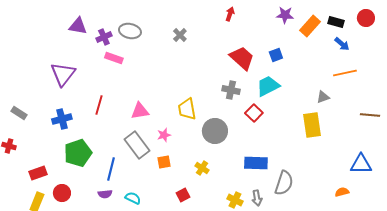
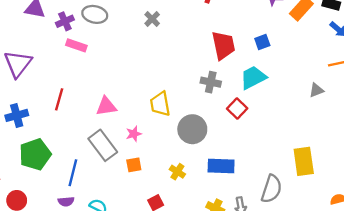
red trapezoid: (242, 58) -> (223, 45), turned 36
yellow rectangle: (312, 125) -> (304, 161), moved
blue rectangle: (256, 163) -> (221, 166), moved

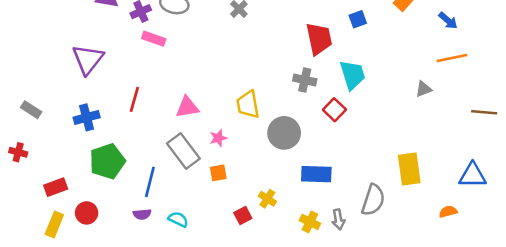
blue square: (262, 42) -> (358, 19), moved
cyan trapezoid: (253, 78) -> (353, 75), turned 100
yellow cross: (177, 172) -> (267, 199), moved

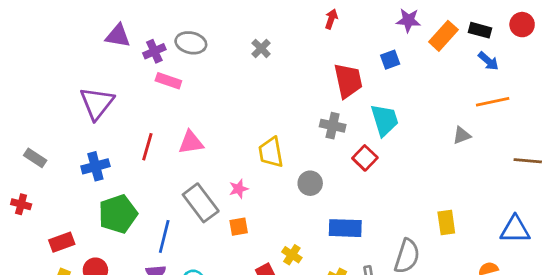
pink triangle: (187, 107) -> (191, 142), moved
gray circle: (284, 133) -> (310, 183), size x0.7
yellow rectangle: (409, 169) -> (446, 222), size x0.7

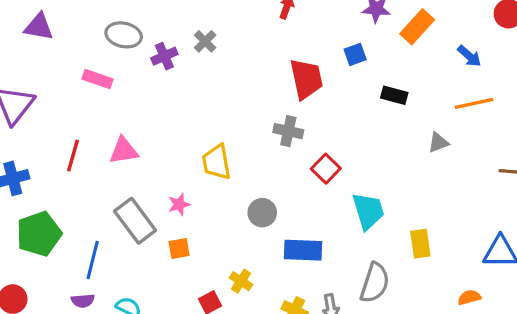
black rectangle: (480, 30) -> (394, 95), moved
purple cross: (154, 51) -> (164, 56), moved
cyan trapezoid: (385, 120) -> (368, 211), moved
gray circle: (310, 183) -> (262, 213), moved

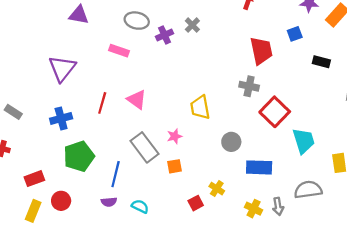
pink triangle: (124, 151) -> (137, 100), turned 45
red square: (326, 169) -> (275, 112), size x1.5
gray semicircle: (375, 283) -> (308, 190), turned -116

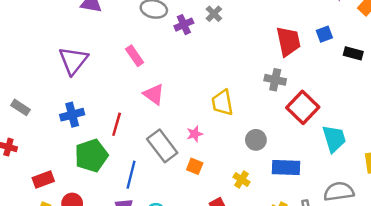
blue square: (295, 34) -> (324, 34), moved
pink rectangle: (119, 51) -> (135, 56), moved, turned 36
red line: (102, 103) -> (117, 124), moved
orange square: (175, 166) -> (195, 166), turned 32
yellow cross: (217, 189) -> (242, 180), moved

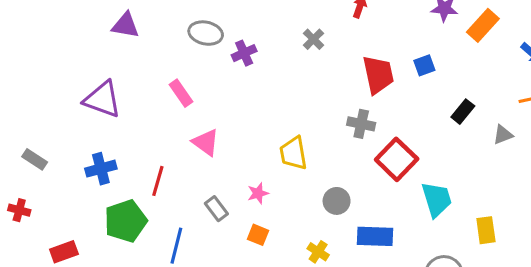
gray cross: (214, 14) -> (313, 39), moved
black rectangle: (353, 53) -> (463, 112), moved, turned -66
purple triangle: (73, 61) -> (102, 99), turned -48
gray rectangle: (162, 146) -> (216, 209), size x0.6

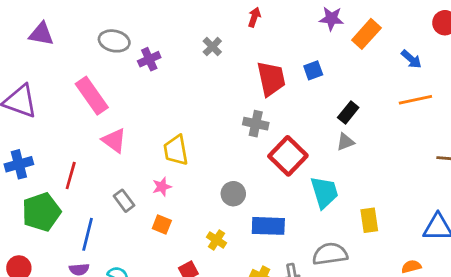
pink rectangle: (181, 93) -> (92, 96), size x1.5
gray triangle: (503, 135) -> (345, 142), moved
yellow trapezoid: (293, 153) -> (176, 150), moved

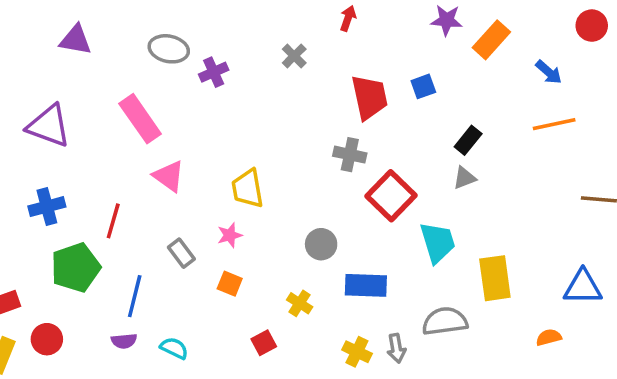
yellow rectangle: (369, 220) -> (495, 278), size x1.4

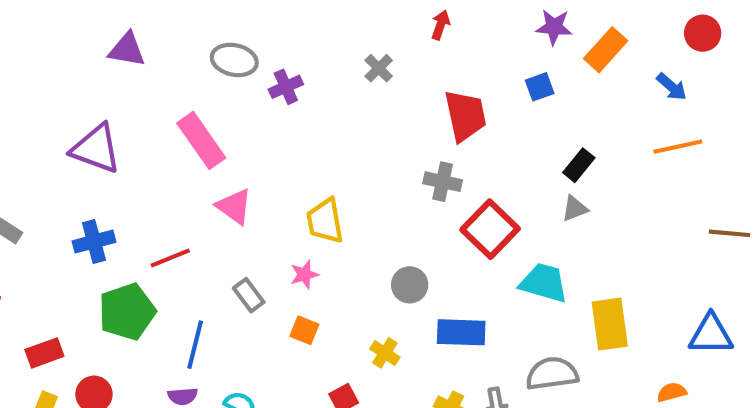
red circle: (592, 26) -> (703, 33), moved
blue square: (423, 86) -> (540, 87), moved
red line: (113, 221) -> (170, 258), turned 52
cyan trapezoid: (438, 242) -> (544, 283), turned -57

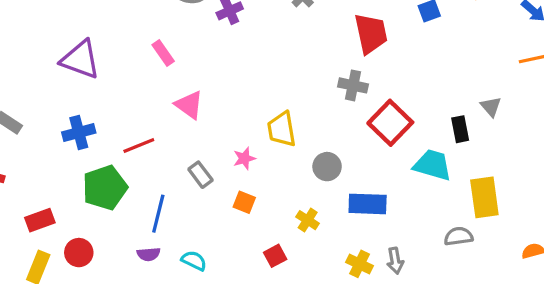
pink rectangle: (201, 140) -> (163, 53), size x0.6
black rectangle: (579, 165) -> (460, 129), moved, turned -50
gray triangle: (575, 209) -> (491, 107), moved, turned -50
yellow trapezoid: (325, 221) -> (282, 129), moved
gray semicircle: (552, 374) -> (458, 236), moved, size x0.7

